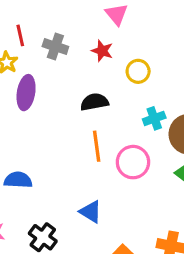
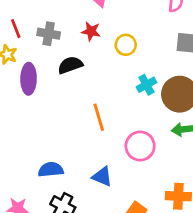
black semicircle: (94, 102) -> (70, 65), moved
pink circle: (133, 162) -> (140, 146), moved
blue semicircle: (18, 180) -> (51, 170), moved

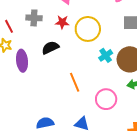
gray cross: (49, 34) -> (34, 18), moved
yellow circle: (126, 45) -> (88, 29), size x1.6

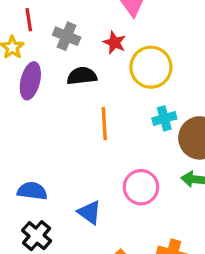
gray cross: (34, 18) -> (67, 36), moved
orange line: (75, 82) -> (104, 124), moved

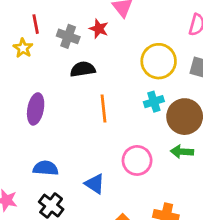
red star: (114, 43) -> (99, 29), moved
yellow circle: (151, 67) -> (159, 61), moved
purple ellipse: (30, 81) -> (36, 109), moved

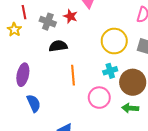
pink circle: (137, 160) -> (99, 98), moved
blue semicircle: (46, 168) -> (34, 103), moved, turned 60

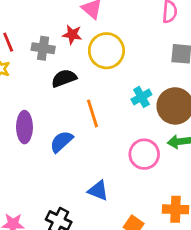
yellow circle: (114, 41) -> (106, 51), moved
pink circle: (99, 98) -> (144, 154), moved
blue semicircle: (34, 103) -> (61, 142), moved, turned -96

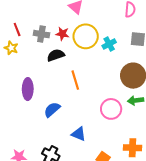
red star: (72, 35) -> (62, 34), moved
cyan cross: (141, 97) -> (109, 44), moved
blue semicircle: (61, 142) -> (52, 110), moved

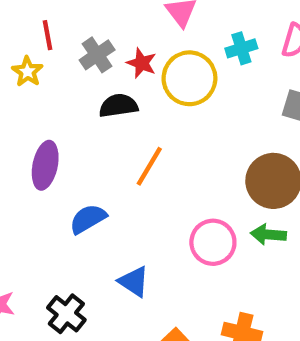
gray cross: (41, 34) -> (97, 55), turned 35
cyan cross: (109, 44) -> (241, 48), moved
orange line: (75, 80) -> (149, 166), turned 36

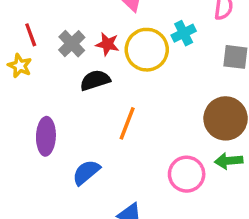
cyan cross: (241, 48) -> (184, 33), moved

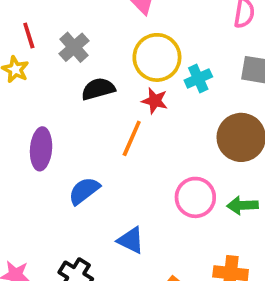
cyan cross: (184, 33) -> (198, 79), moved
red star: (107, 44) -> (155, 101), moved
green arrow: (229, 161) -> (242, 205), moved

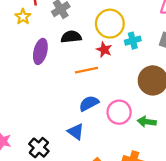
orange line: (132, 138) -> (86, 70), turned 45
purple ellipse: (41, 149) -> (40, 51), moved
blue semicircle: (84, 191) -> (89, 103), moved

